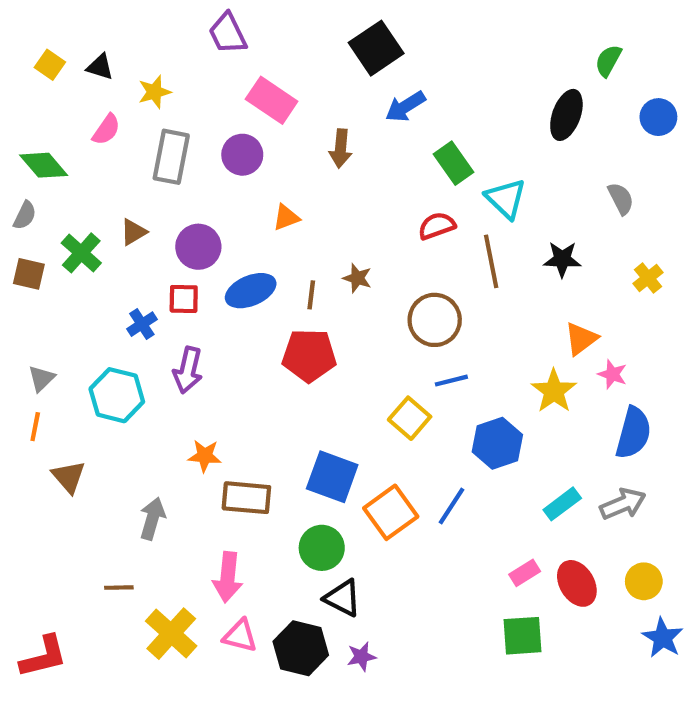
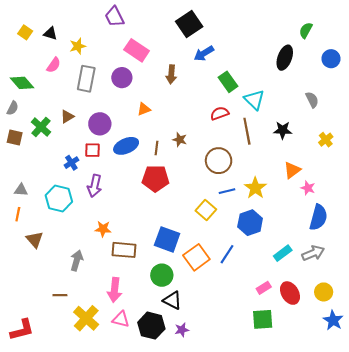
gray triangle: (42, 378) -> (21, 190), turned 48
yellow star: (554, 391) -> (255, 188), moved

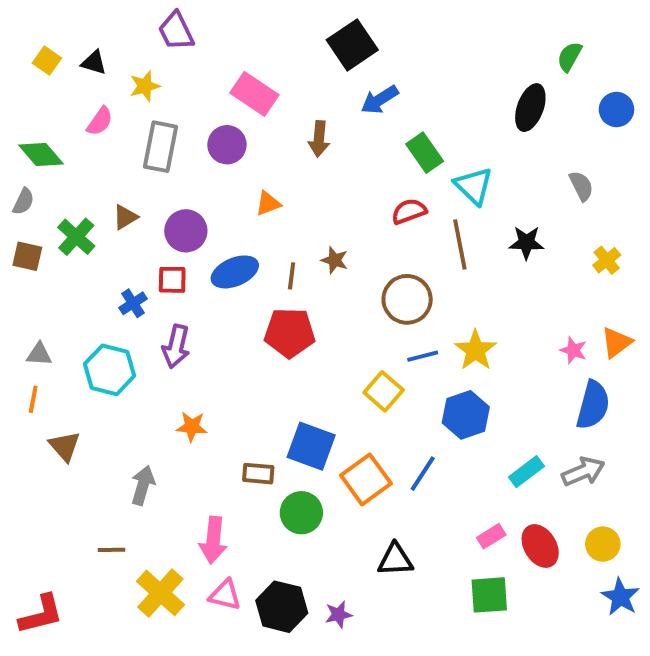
purple trapezoid: (115, 17) -> (176, 31), moved
orange triangle: (292, 170) -> (616, 342), moved
brown rectangle: (124, 250) -> (258, 474), moved, size x0.7
black triangle: (172, 300) -> (395, 560), moved, turned -30

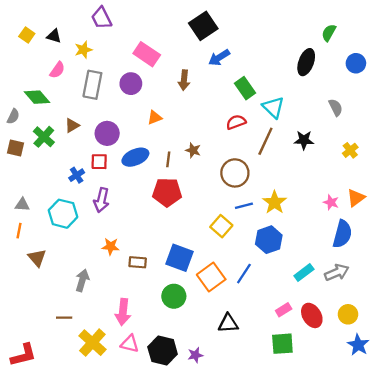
green diamond: (41, 155) -> (37, 97), moved
brown line: (460, 245) -> (265, 141), turned 36
brown rectangle: (258, 474) -> (138, 262), moved

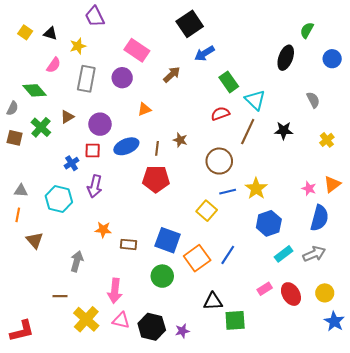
brown arrow: (184, 80) -> (172, 75), turned -138
blue hexagon: (269, 240) -> (269, 223), moved
green square: (282, 344) -> (235, 320), moved

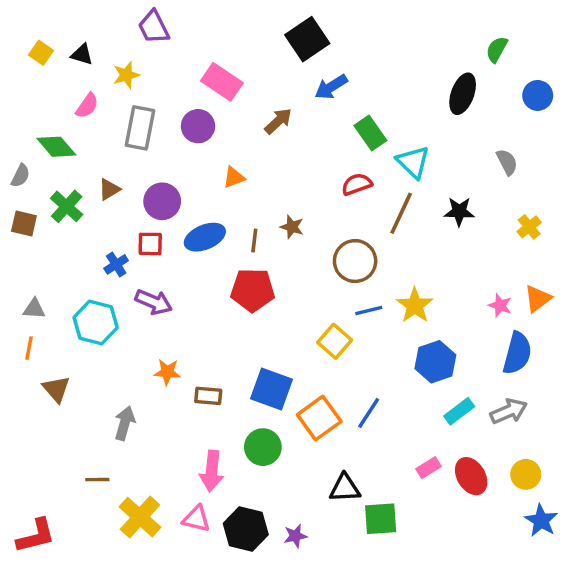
purple arrow: (95, 186) -> (154, 302), turned -80
pink arrow: (115, 291) -> (212, 471), moved

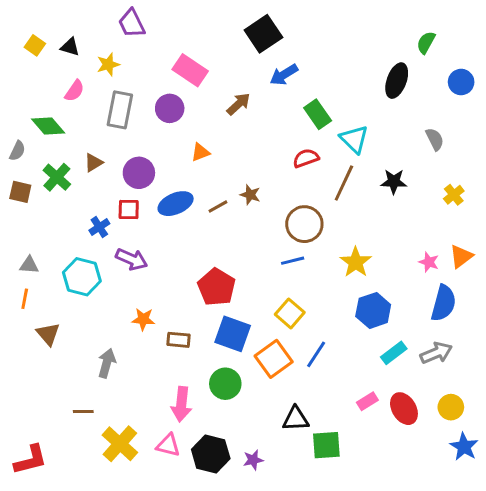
brown line: (254, 241) -> (218, 207), turned 54
red pentagon: (253, 290) -> (217, 287), moved, turned 30
blue line: (369, 311) -> (293, 261), moved
yellow square: (335, 341) -> (290, 313), moved

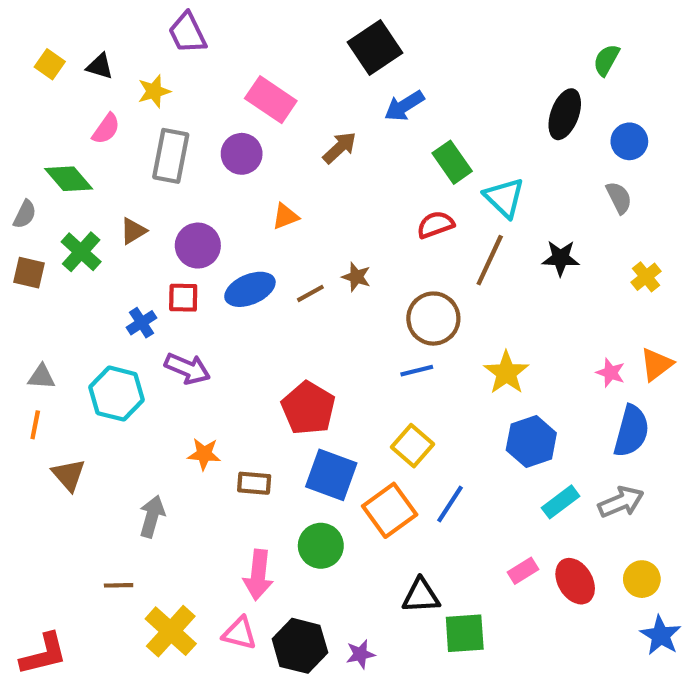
blue circle: (461, 82) -> (629, 141), moved

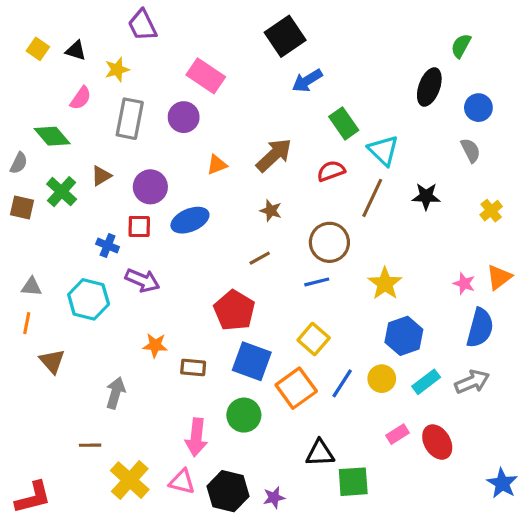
brown arrow: (340, 148) -> (274, 155), moved, size x1.4
brown line: (310, 293) -> (260, 258), moved
blue cross: (142, 323) -> (108, 245), turned -35
yellow circle: (642, 579) -> (382, 379), moved

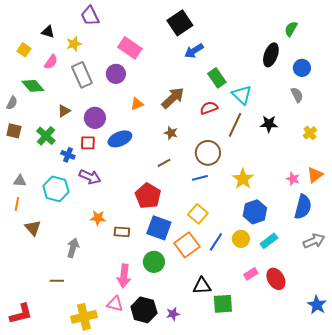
yellow square: (38, 49) -> (24, 50), moved
gray rectangle: (130, 119) -> (82, 75), turned -35
green cross: (62, 192) -> (46, 136), moved
gray arrow: (472, 382) -> (314, 241), moved
yellow cross: (130, 480) -> (84, 317), moved, turned 35

